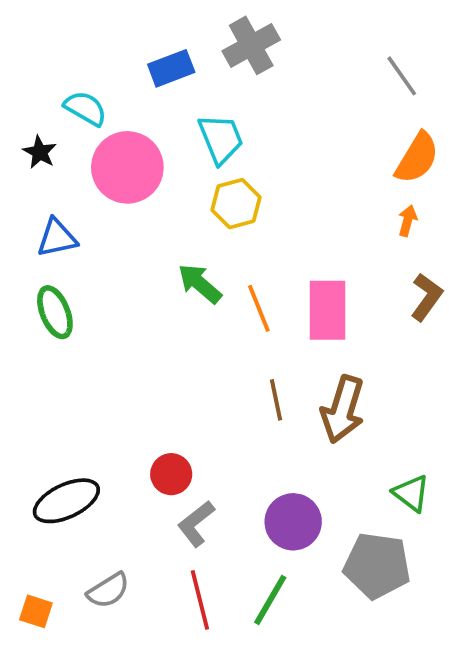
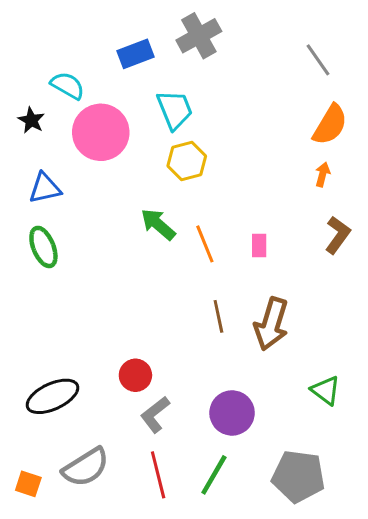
pink rectangle: (327, 310) -> (259, 245), size x0.5
gray pentagon: (377, 566) -> (298, 476), moved
gray semicircle: (108, 590) -> (86, 467), size x1.4

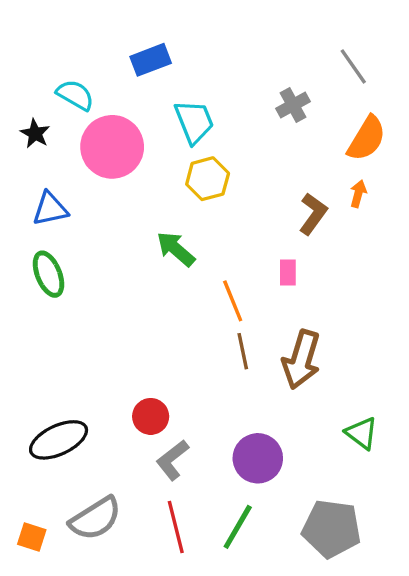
gray cross: (199, 36) -> (293, 105), moved, size x0.7
brown L-shape: (338, 235) -> (313, 214), moved
orange line: (205, 244) -> (233, 301), moved

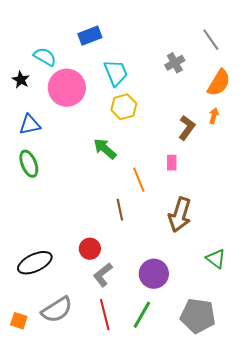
brown line: (243, 351) -> (120, 210), moved

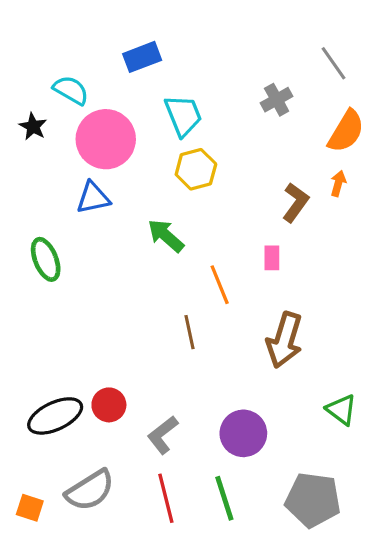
blue triangle: (30, 125) -> (93, 198), moved
red circle: (90, 249) -> (109, 405), moved
green line: (142, 315) -> (224, 498), turned -48

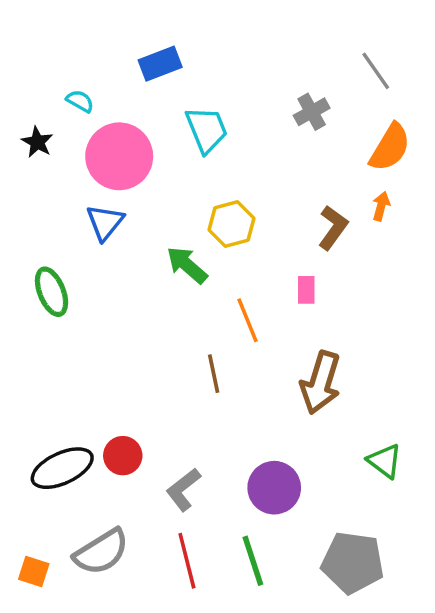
cyan semicircle: (71, 90) -> (80, 101), size x0.7
yellow hexagon: (196, 169) -> (231, 224), moved
blue triangle: (93, 198) -> (105, 222), turned -39

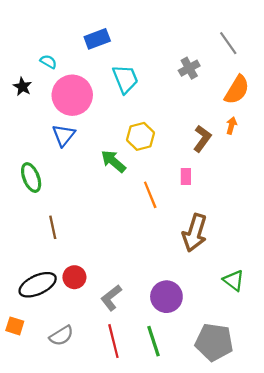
brown line: (214, 374) -> (53, 227), moved
gray semicircle: (101, 552) -> (61, 336), size x0.7
orange square: (34, 571) -> (15, 326), moved

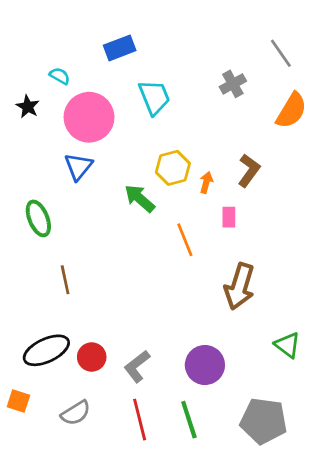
orange arrow: (231, 126) -> (206, 182), moved
red circle: (74, 277) -> (92, 357), moved

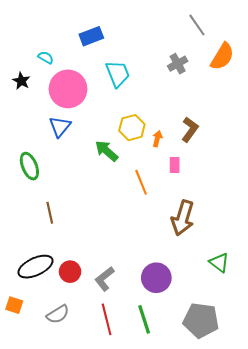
gray line: (281, 53) -> (197, 25), moved
orange semicircle: (291, 111) -> (222, 56), moved

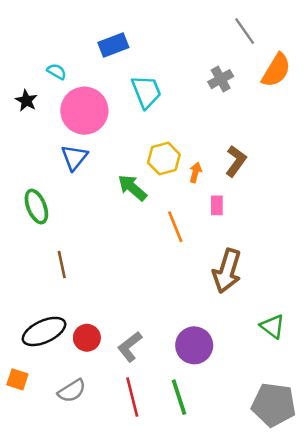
gray pentagon: (201, 320) -> (274, 405), moved

